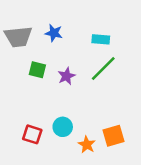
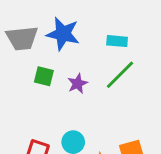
blue star: (54, 33) -> (63, 34), size x1.6

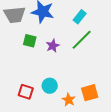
cyan rectangle: (117, 41) -> (80, 17), turned -56

